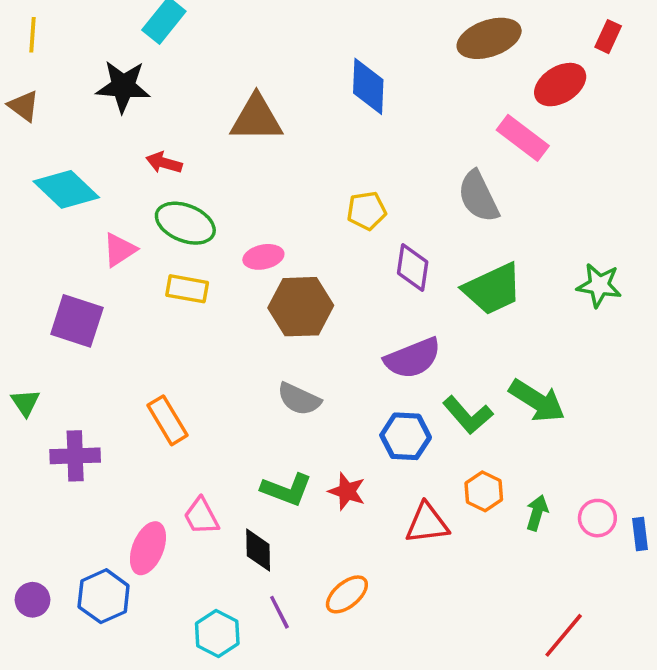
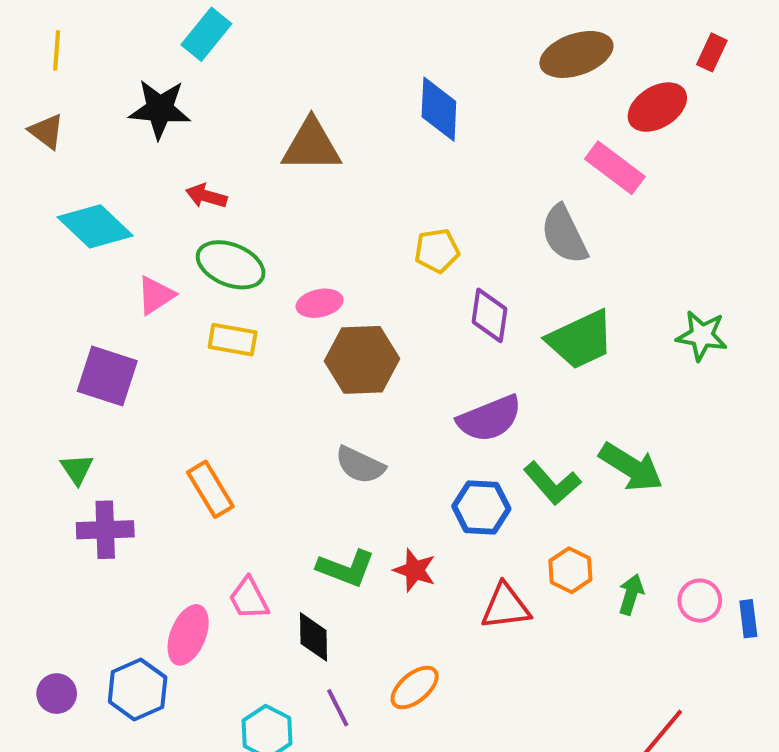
green triangle: (25, 403) -> (77, 469), moved

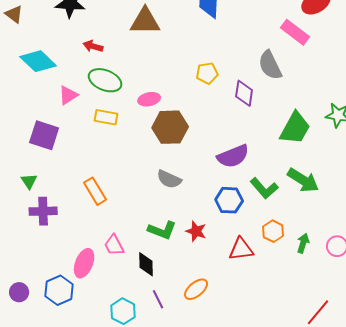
purple diamond: (489, 315) -> (244, 93), moved
green trapezoid: (580, 340) -> (295, 128), moved, turned -36

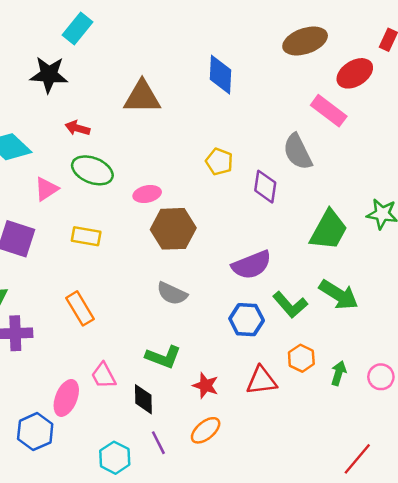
yellow pentagon: (207, 73) -> (219, 162), turned 30
yellow rectangle: (106, 117) -> (86, 236), moved
red star: (196, 231) -> (206, 386), moved

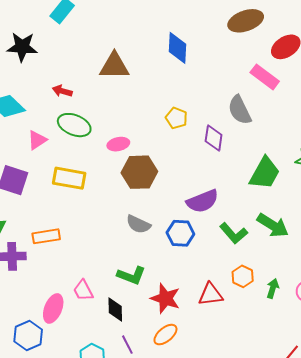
black star: (49, 75) -> (22, 47), moved
yellow rectangle: (86, 236) -> (69, 178), size x1.4
orange rectangle: (80, 308) -> (46, 236), moved, turned -68
blue hexagon: (247, 320) -> (180, 233), moved
red star: (206, 386) -> (165, 298), size x1.4

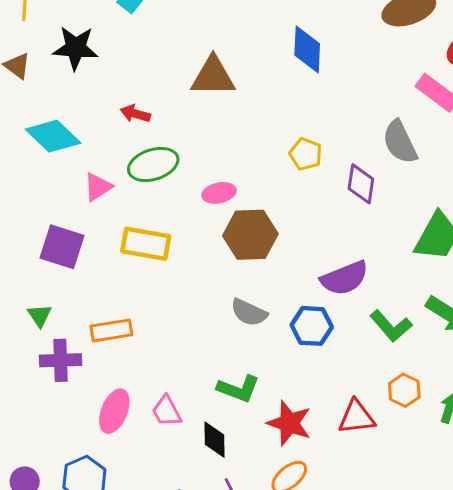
green ellipse: (74, 125) -> (153, 164), turned -40
pink ellipse: (53, 308) -> (114, 411), moved

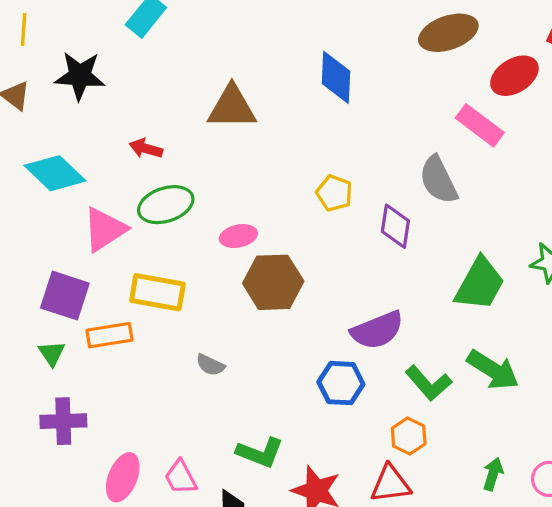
pink triangle: (98, 187) -> (105, 229), size x1.4
gray semicircle: (249, 312) -> (210, 365), moved, size x0.7
green triangle: (40, 315) -> (52, 353), moved
orange rectangle: (111, 330) -> (110, 335), moved
orange hexagon: (404, 390) -> (409, 436), moved

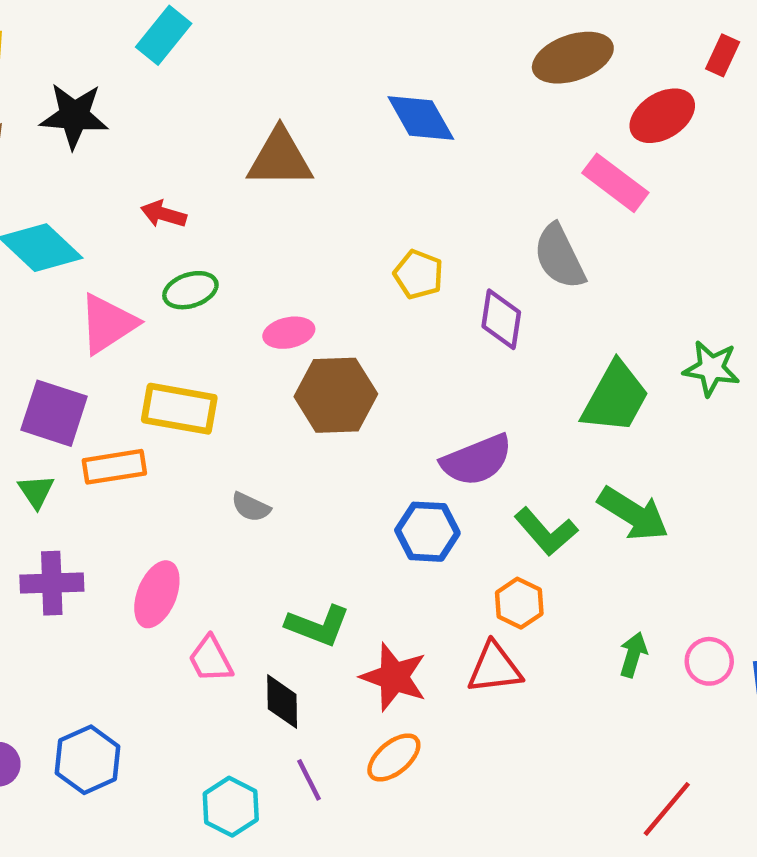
blue diamond: (336, 77) -> (421, 118), turned -32
green ellipse: (166, 205) -> (190, 290), size x0.7
pink ellipse: (123, 477) -> (157, 594), moved

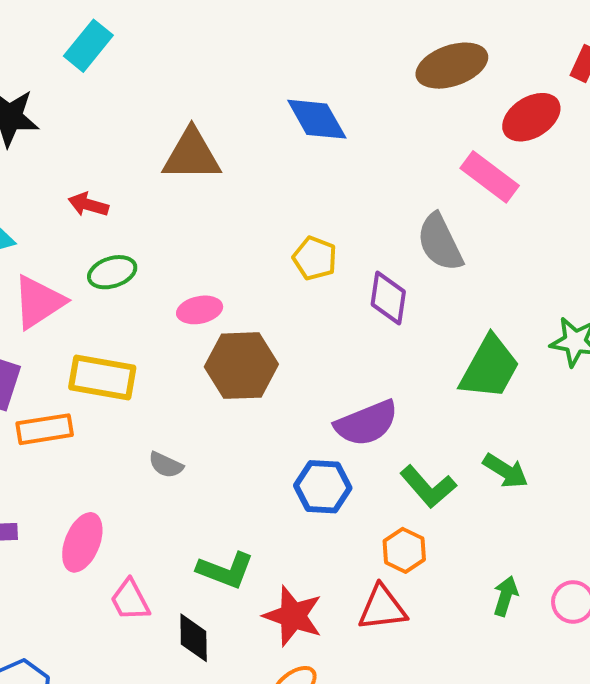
green arrow: (633, 514) -> (506, 471), size x0.7

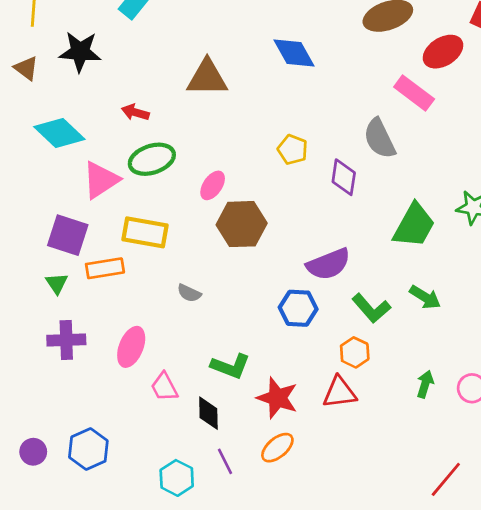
green ellipse: (112, 272) -> (152, 159), size x1.4
pink ellipse: (200, 310) -> (213, 185), turned -44

